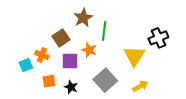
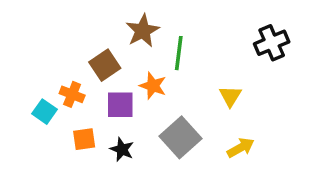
black cross: (158, 38) -> (272, 43), moved
yellow triangle: (134, 56) -> (230, 96), size x0.6
cyan square: (26, 65) -> (45, 112), turned -32

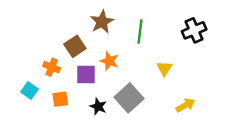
green line: (179, 53) -> (140, 32), moved
cyan square: (45, 112) -> (29, 91), moved
yellow arrow: (241, 148) -> (185, 105), moved
black star: (122, 149) -> (98, 106), moved

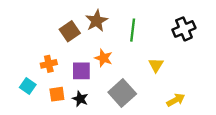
brown square: (75, 46) -> (70, 31), moved
orange cross: (52, 67) -> (49, 64), turned -35
black star: (98, 106) -> (80, 99), moved

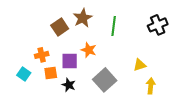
yellow triangle: (156, 65) -> (140, 65), moved, turned 40
orange square: (57, 94) -> (51, 73), moved
yellow arrow: (176, 100) -> (151, 86), turned -56

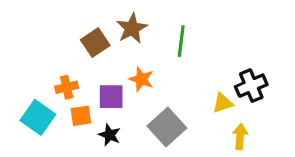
black cross: (158, 25) -> (251, 86), moved
cyan square: (24, 74) -> (38, 117), size x1.5

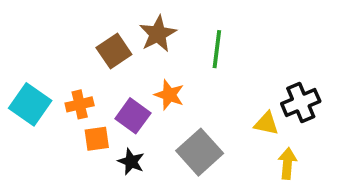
purple square: (111, 97) -> (133, 116), turned 36
yellow triangle: (223, 103) -> (266, 123), turned 30
cyan square: (38, 117) -> (30, 104), moved

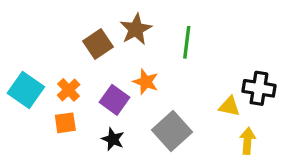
black cross: (301, 102) -> (259, 88), turned 32
orange cross: (80, 104) -> (69, 90), turned -30
orange square: (97, 139) -> (65, 123), moved

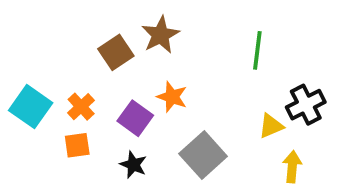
green line: (187, 42) -> (257, 50), moved
black cross: (259, 88) -> (306, 105), turned -36
yellow triangle: (229, 106) -> (271, 126), turned -35

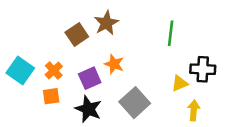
black cross: (306, 105) -> (203, 69), turned 30
purple square: (135, 118) -> (90, 78), turned 30
black star: (133, 165) -> (88, 109), size x1.5

